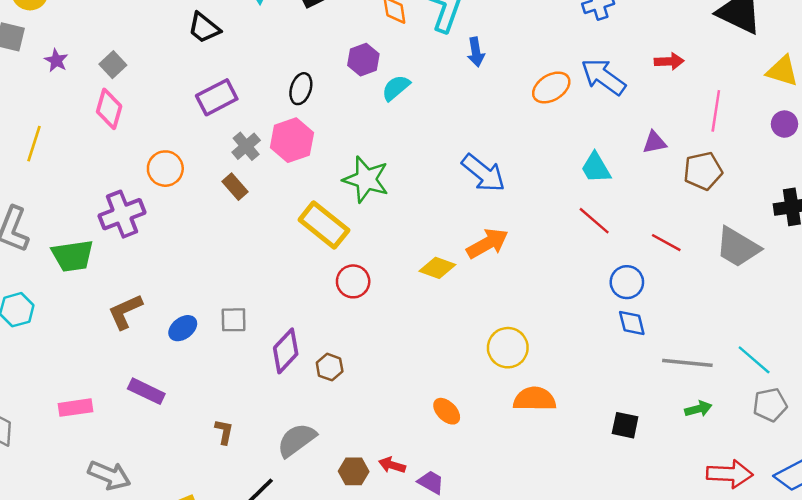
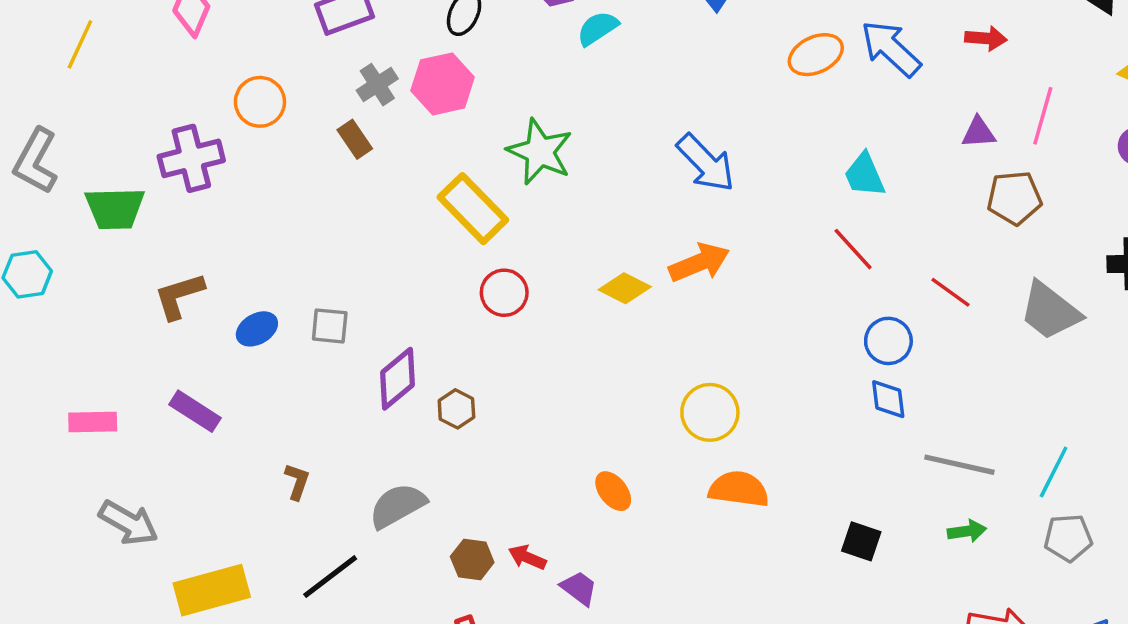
purple triangle: (654, 142) -> (979, 132), moved
cyan line: (754, 360) -> (1054, 472), turned 69

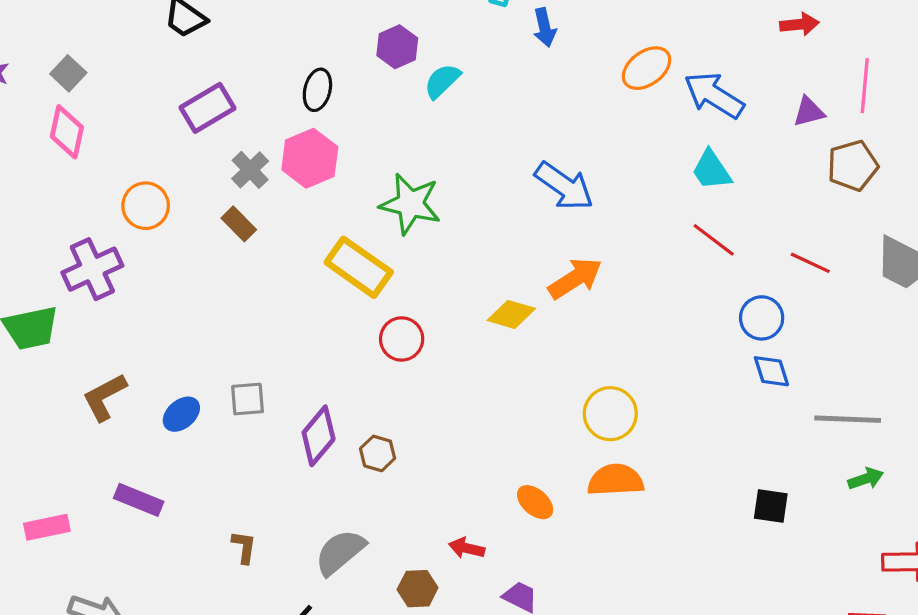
blue arrow: (891, 48) -> (714, 95), moved
orange semicircle: (739, 489) -> (616, 480), moved
red arrow: (527, 557) -> (467, 548), moved

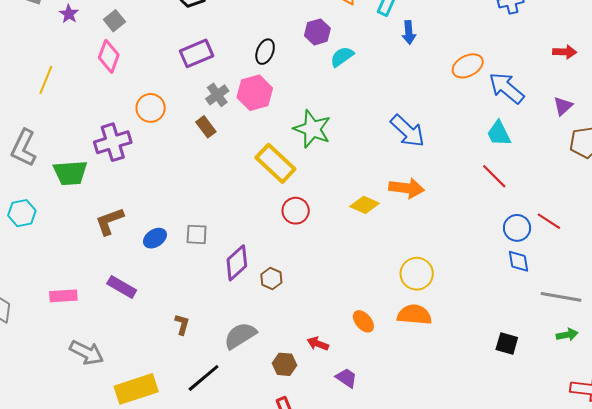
purple triangle: (809, 112) -> (563, 106), turned -35
red line: (810, 263) -> (549, 221), moved
orange arrow: (575, 278) -> (407, 188), turned 32

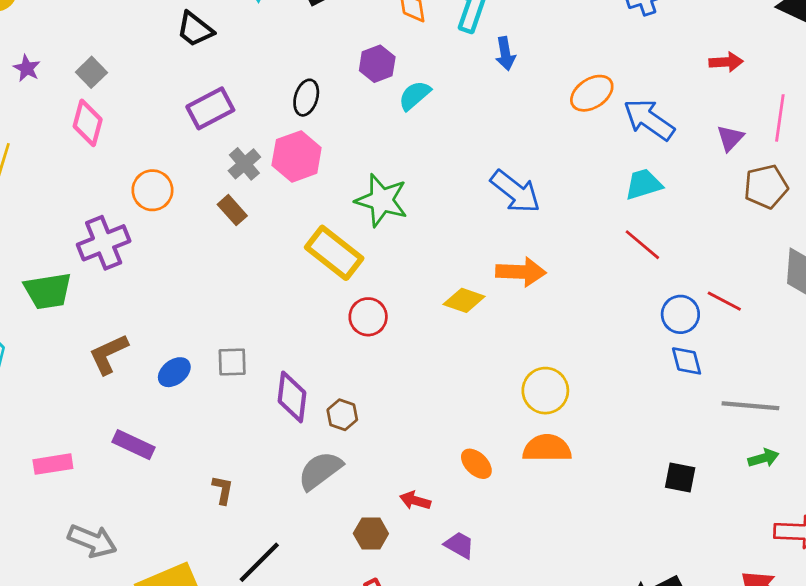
cyan trapezoid: (499, 133) -> (644, 184), turned 104
purple diamond: (237, 263) -> (292, 397), turned -36
gray semicircle: (240, 336) -> (320, 471), moved

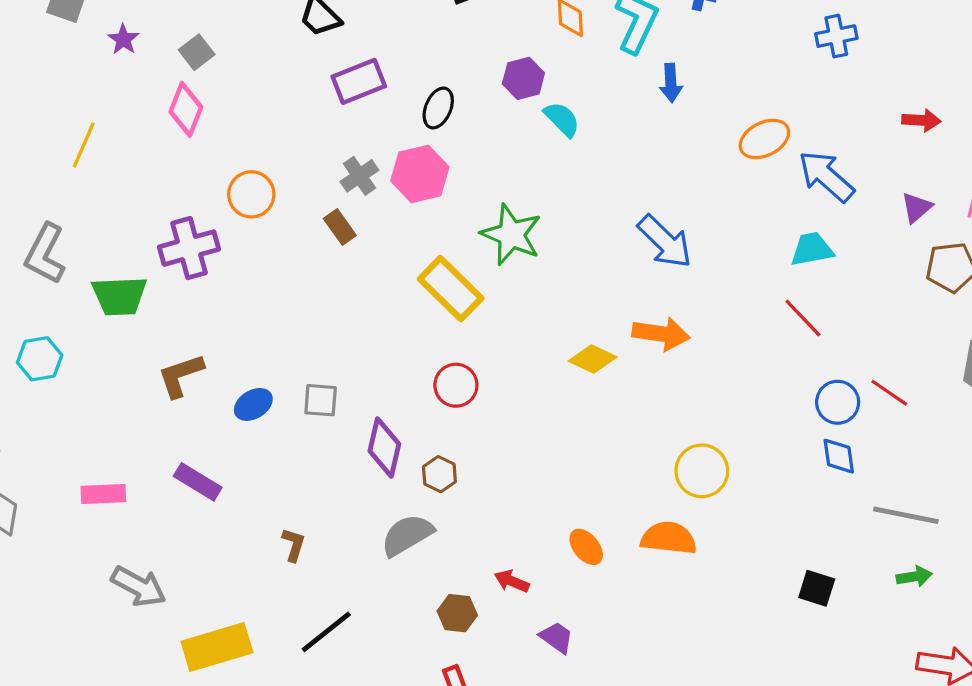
cyan semicircle: (415, 95) -> (562, 119), turned 80
purple rectangle: (210, 108) -> (359, 81), moved
red circle: (368, 317) -> (456, 385), moved
yellow circle: (545, 391) -> (702, 471), moved

